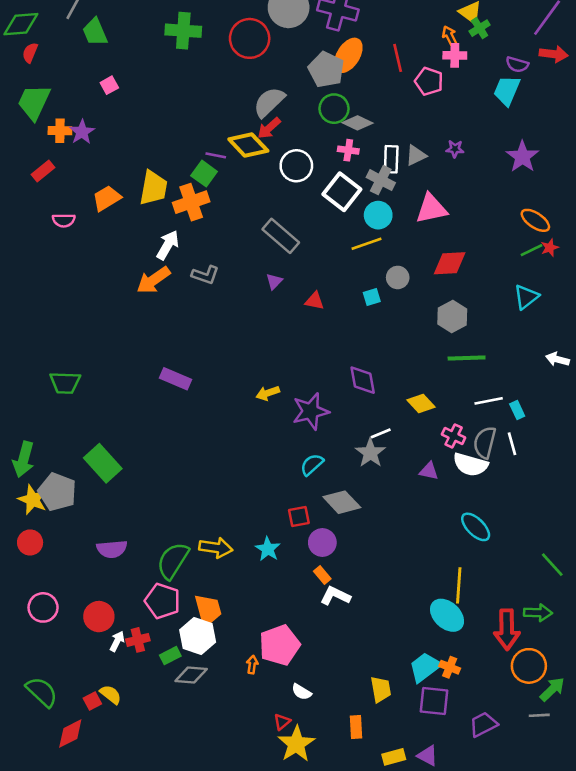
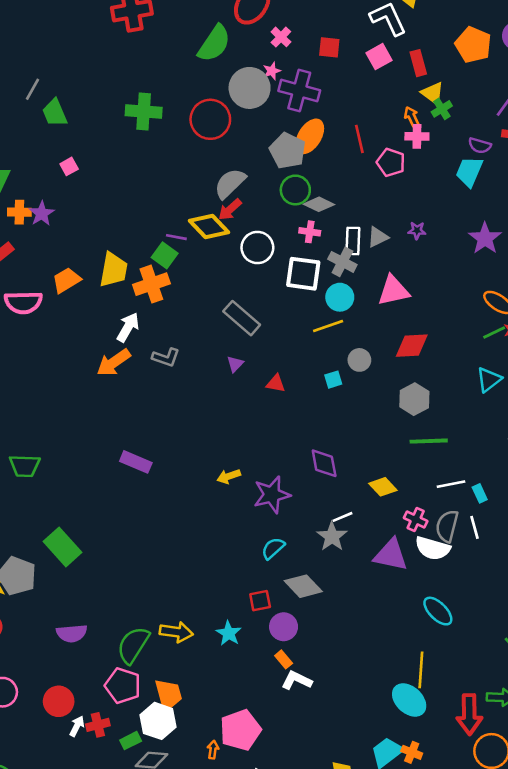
white square: (342, 192) -> (303, 274), turned -30
pink semicircle: (64, 220) -> (23, 302), size x1.6
purple triangle: (429, 471) -> (391, 555), size x1.8

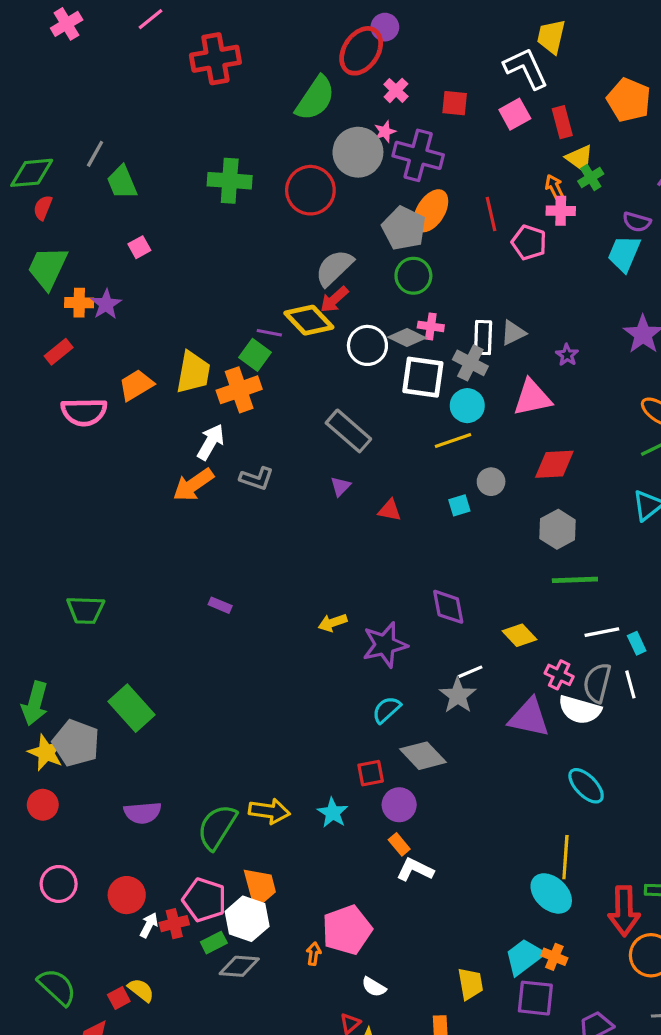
gray diamond: (319, 204) -> (407, 338), moved
purple star: (417, 230) -> (567, 355), moved, turned 30
purple rectangle: (136, 462) -> (220, 605), size x0.6
pink pentagon: (123, 686) -> (204, 900), moved

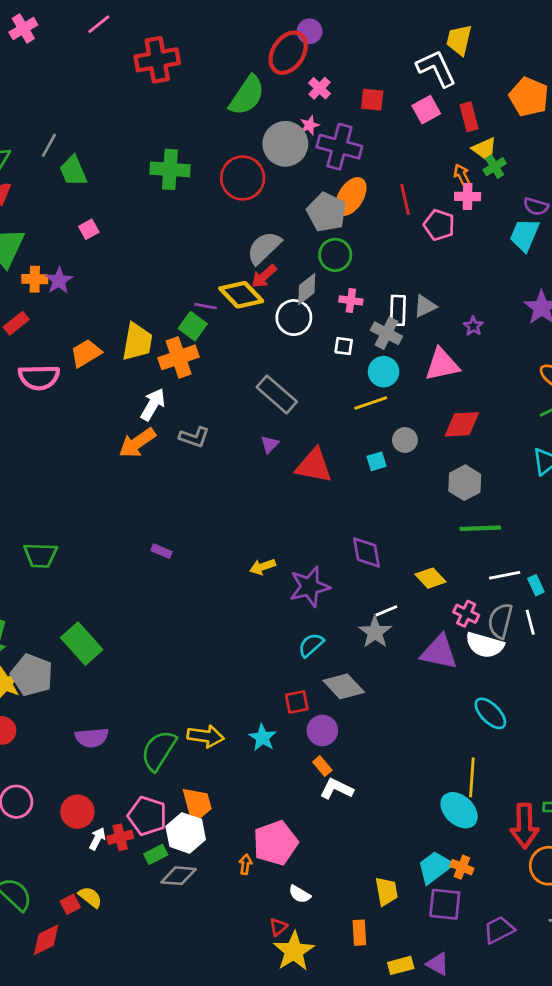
gray diamond: (407, 338) -> (307, 289), moved, turned -64
white square: (423, 377) -> (344, 346), size x0.5
red triangle: (390, 510) -> (314, 466), size x1.8

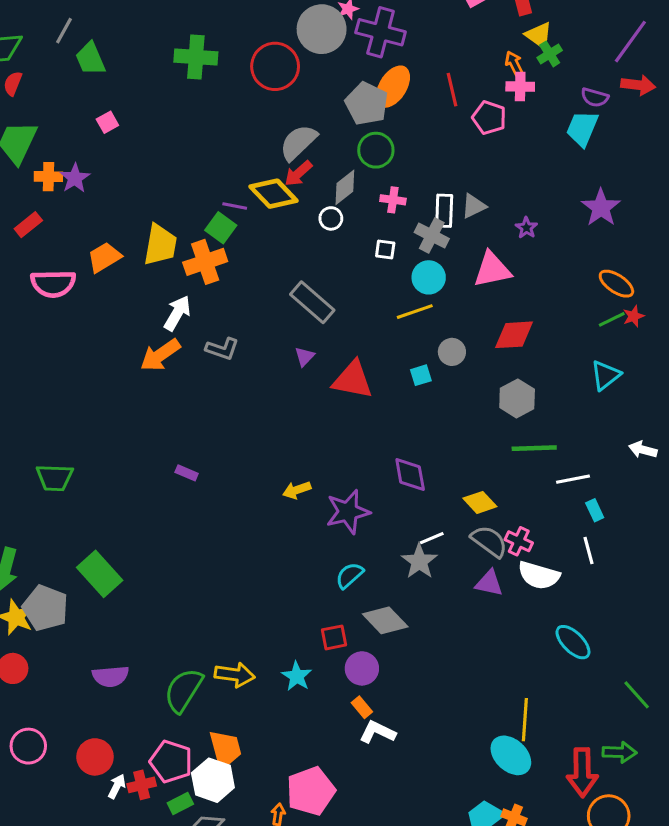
white circle: (294, 318) -> (331, 218), size x0.6
white line: (505, 575) -> (573, 479), moved
gray semicircle: (500, 621) -> (489, 541), moved, turned 112
purple triangle: (439, 652) -> (489, 583), size x0.7
cyan ellipse: (490, 713) -> (573, 642), moved

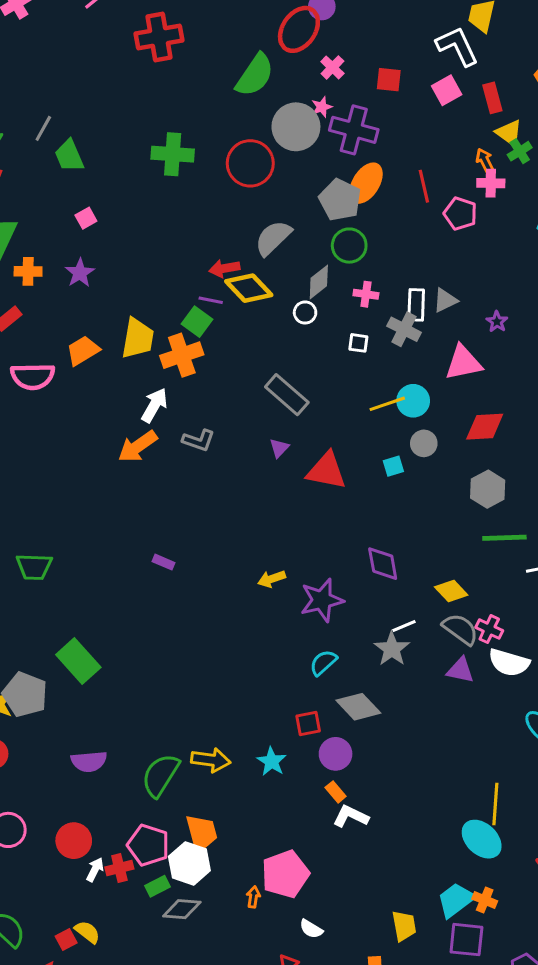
red arrow: (298, 173) -> (224, 268), moved, turned 32
purple star: (75, 178) -> (80, 273), moved
cyan circle: (429, 277) -> (413, 401), moved

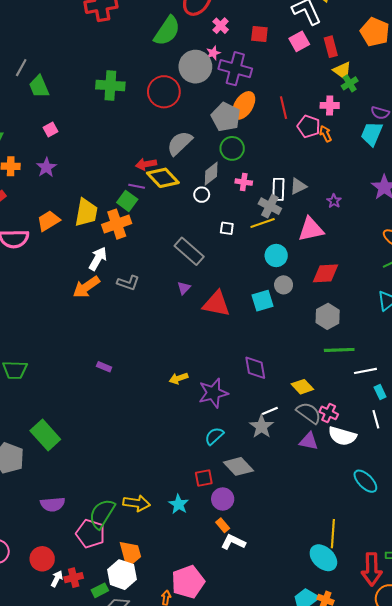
orange arrow: (485, 160) -> (326, 134), moved
white square: (358, 343) -> (227, 228), moved
yellow line: (387, 404) -> (263, 223), moved
cyan square: (393, 466) -> (263, 301), size x1.5
pink pentagon: (148, 845) -> (90, 534), moved

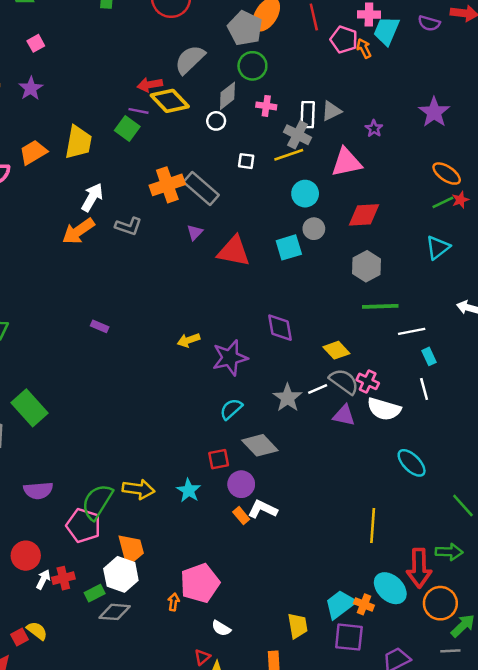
cyan trapezoid: (372, 134) -> (386, 31), moved
orange cross: (117, 224) -> (167, 185), moved
white line: (270, 411) -> (318, 389), moved
white L-shape: (233, 542) -> (262, 509), moved
cyan ellipse: (323, 558) -> (390, 588), moved

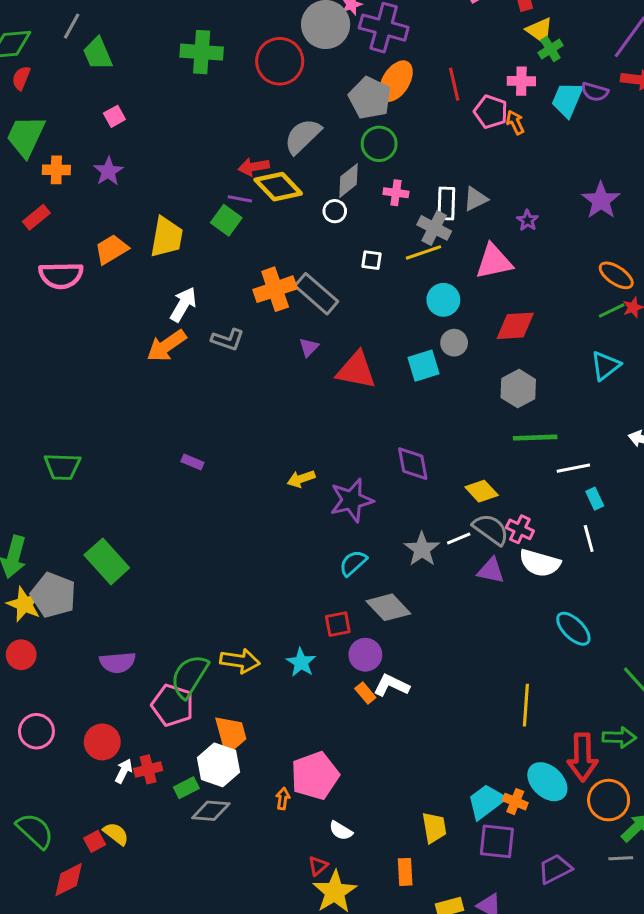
cyan trapezoid: (386, 31) -> (567, 99), moved

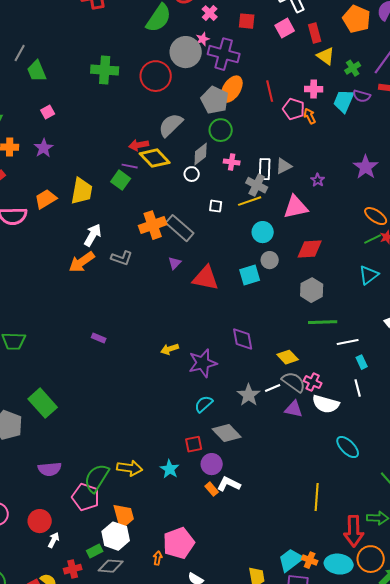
green cross: (550, 49) -> (353, 68), moved
red cross: (148, 769) -> (73, 569), moved
cyan ellipse: (547, 782) -> (339, 564), moved, turned -36

